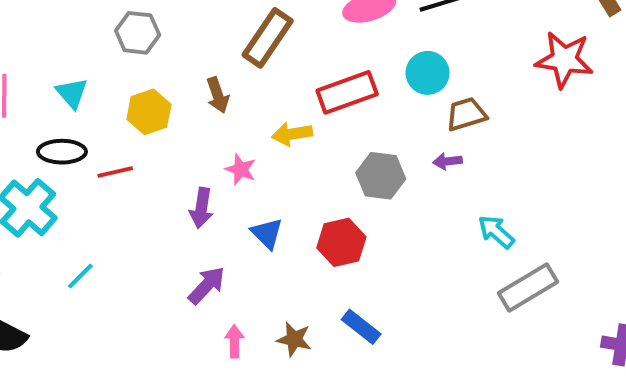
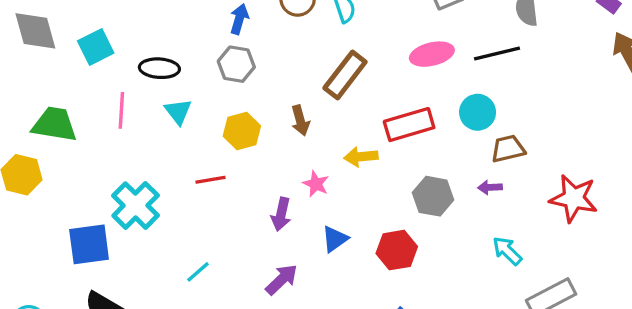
red star: (564, 60) -> (574, 198), moved
black ellipse: (62, 152) -> (159, 68), moved
cyan arrow: (496, 232) -> (507, 251), moved
blue triangle: (267, 233) -> (335, 239), turned 36
cyan line: (80, 276) -> (198, 272), moved

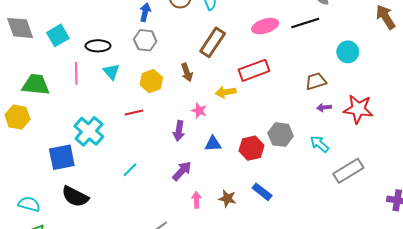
cyan circle: (478, 112) -> (348, 52), moved
purple arrow: (490, 187) -> (324, 107), moved
gray hexagon: (433, 196) -> (281, 135), moved
blue triangle: (335, 239) -> (213, 144), turned 36

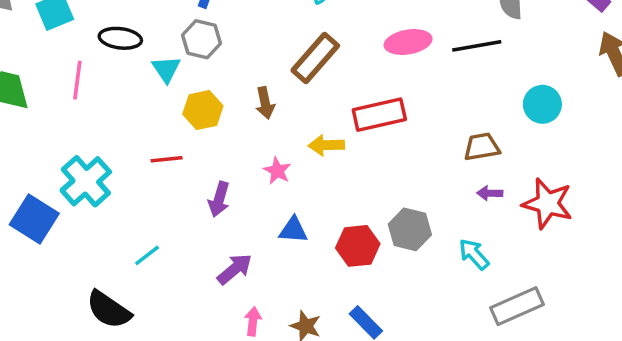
cyan triangle: (111, 72) -> (166, 69), moved
purple arrow: (179, 131) -> (219, 199), moved
blue square: (62, 157) -> (34, 219), turned 36
black semicircle: (75, 197) -> (109, 310), moved

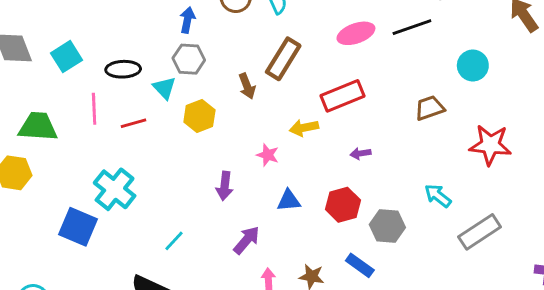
brown arrow: (265, 103) -> (247, 86), moved
red line: (167, 159) -> (133, 123), moved
purple arrow: (490, 193) -> (360, 153), moved
gray hexagon: (410, 229) -> (387, 226), moved

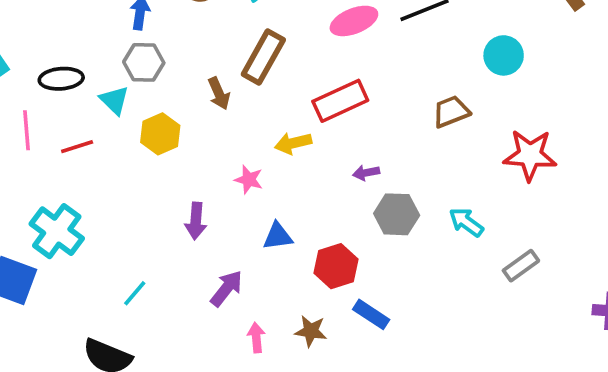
red hexagon: (343, 205) -> (336, 266), moved
gray hexagon: (387, 226) -> (397, 214), moved
gray rectangle: (480, 232) -> (521, 266), size x0.7

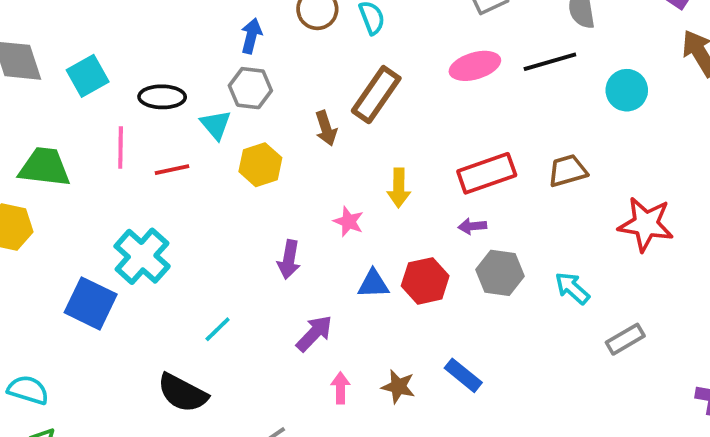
cyan circle: (504, 55) -> (627, 90), moved
red rectangle: (340, 101) -> (487, 173), moved
yellow arrow: (293, 143) -> (399, 188), turned -81
red hexagon: (336, 266) -> (425, 281), moved

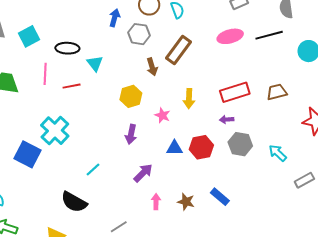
gray hexagon: (250, 88) -> (139, 34), moved
yellow hexagon: (260, 165) -> (131, 96), moved

